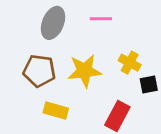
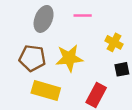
yellow cross: (130, 63) -> (114, 42), moved
yellow rectangle: (56, 110) -> (46, 91), size x1.4

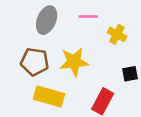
yellow cross: (114, 42) -> (117, 34), moved

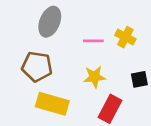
pink line: (88, 16) -> (93, 41), moved
yellow star: (74, 62) -> (95, 77), moved, size x0.7

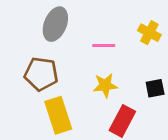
yellow cross: (125, 37) -> (149, 33), moved
yellow rectangle: (52, 104) -> (58, 115), turned 56

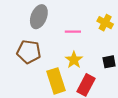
yellow star: (105, 85) -> (74, 60), turned -30
yellow rectangle: (58, 115) -> (56, 81), moved

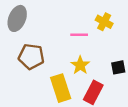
gray ellipse: (39, 17) -> (17, 18), moved
yellow cross: (105, 23) -> (104, 22), moved

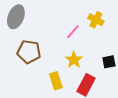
pink line: (79, 35) -> (73, 32), turned -49
yellow rectangle: (61, 88) -> (56, 81), size x0.7

